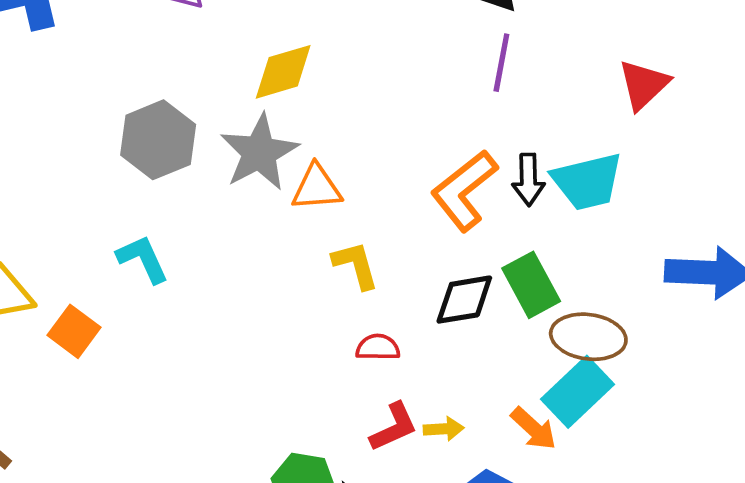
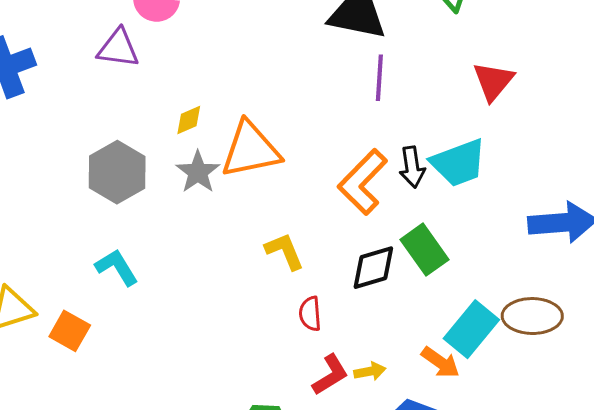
yellow diamond: (283, 72) -> (189, 120), moved, size x0.6
gray star: (259, 152) -> (198, 172), size x0.7
orange triangle: (317, 188) -> (251, 150), moved, size x1.5
brown ellipse: (588, 337) -> (532, 316), moved
red semicircle: (378, 347) -> (310, 314), turned -88

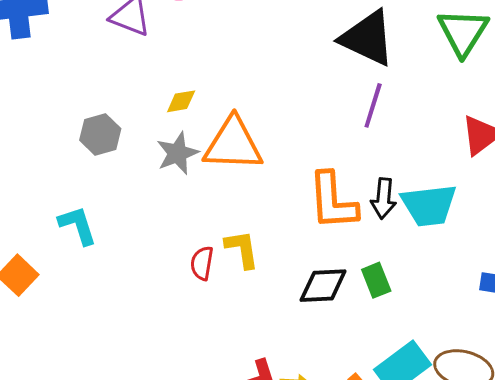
gray hexagon: (117, 172) -> (100, 134), size x0.7
orange L-shape: (363, 182) -> (333, 201), turned -62
green rectangle: (424, 250) -> (376, 280), size x0.7
red semicircle: (310, 314) -> (202, 263), moved

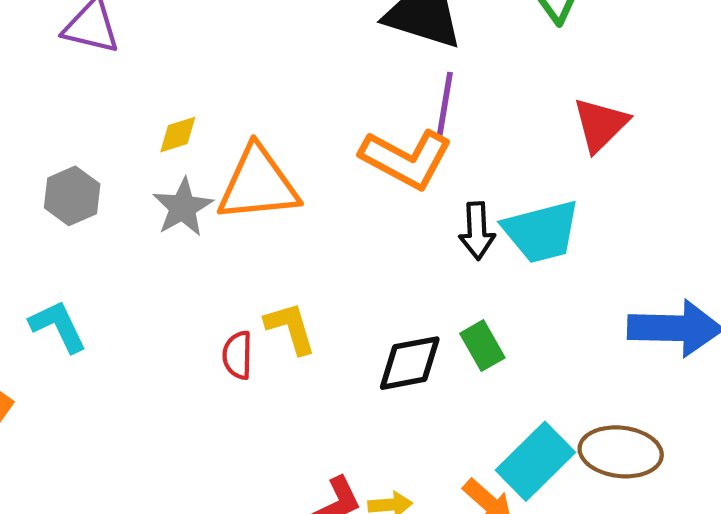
orange L-shape: (333, 201) -> (406, 159), moved, turned -50

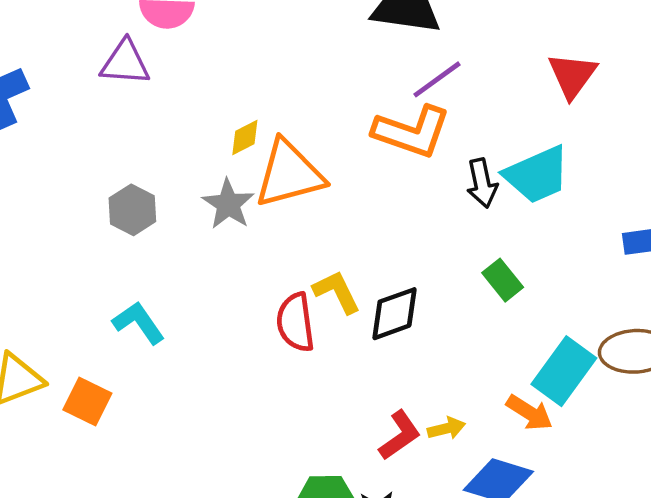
purple line: (445, 104) -> (437, 79), turned 54
yellow diamond: (178, 135) -> (245, 137), moved
red semicircle: (237, 355) -> (295, 322), size x1.4
black diamond: (410, 363) -> (394, 314), moved

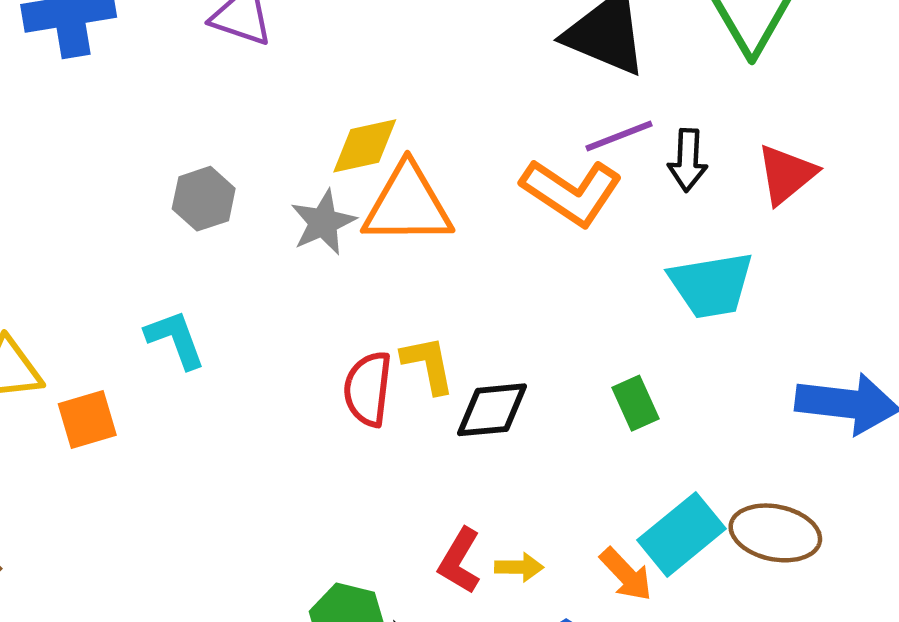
yellow diamond: (245, 137) -> (365, 146), size x1.5
black arrow: (482, 183) -> (688, 160), moved
orange square: (87, 402) -> (87, 420), turned 33
red L-shape: (400, 435) -> (460, 561), turned 141

